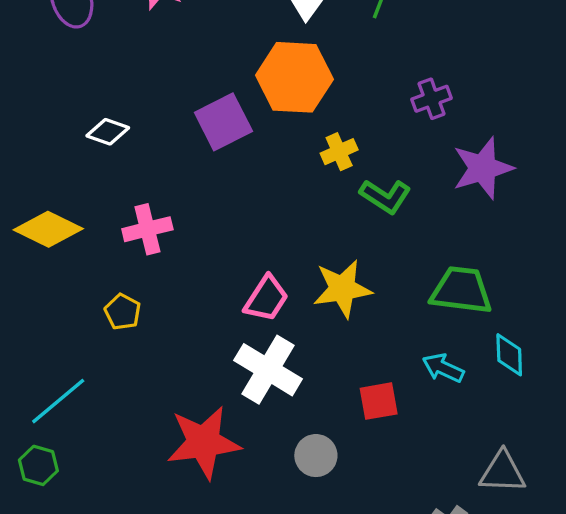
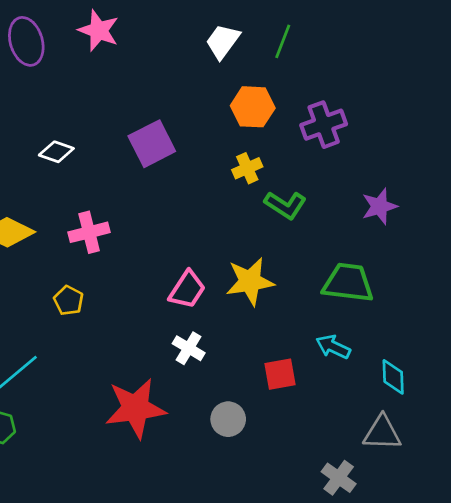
orange hexagon: (294, 77) -> (253, 107), moved, size x0.7
purple cross: (432, 99) -> (324, 125), size x1.4
purple star: (483, 168) -> (380, 206), moved, size x0.7
cyan diamond: (509, 355) -> (393, 377), moved
white cross: (268, 370) -> (189, 348), size x0.6

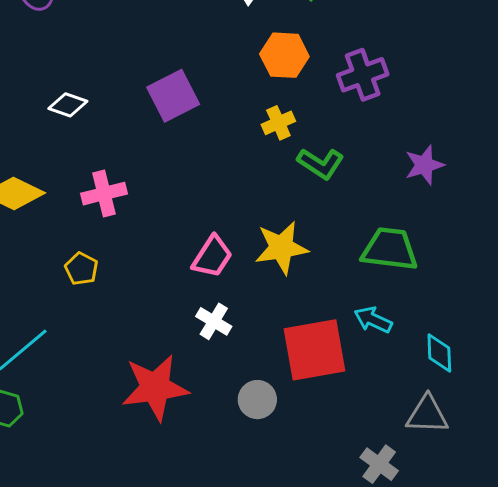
red square: (280, 374) -> (314, 350), size x1.8

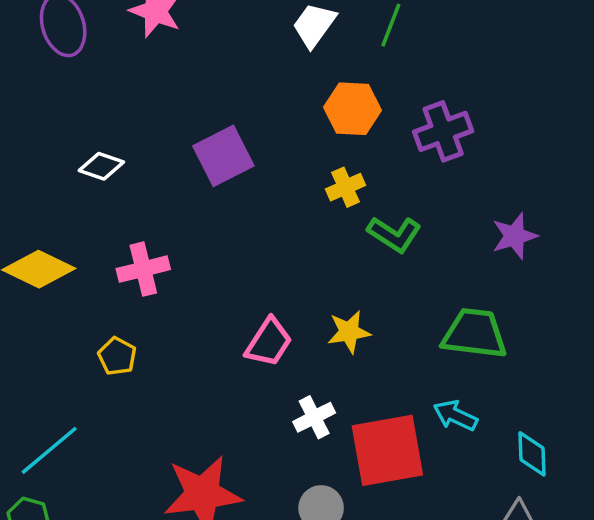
yellow star: (281, 248) -> (349, 332), size x0.7
white cross: (214, 321) -> (314, 417), moved, turned 32

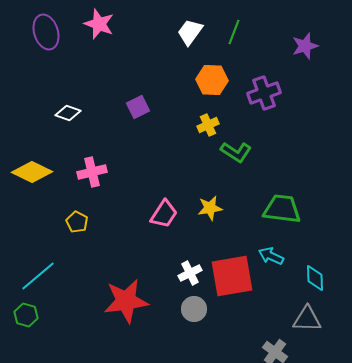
purple square: (223, 156) -> (138, 107), size x0.7
purple star: (515, 236) -> (305, 46), moved
white cross: (314, 417) -> (190, 273), moved

